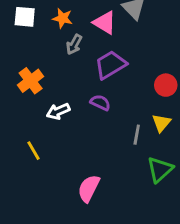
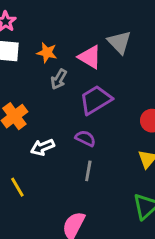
gray line: (137, 135) -> (88, 171), moved

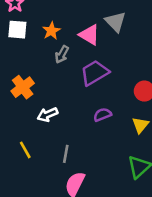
orange star: (47, 53) -> (51, 31), turned 30
purple semicircle: (85, 138) -> (102, 115), moved, turned -48
gray line: (88, 171) -> (66, 154), moved

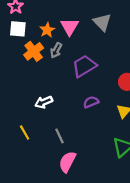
pink triangle: (89, 35) -> (70, 27), moved, turned 30
orange cross: (23, 87) -> (34, 51), moved
gray line: (66, 154) -> (59, 136), turned -35

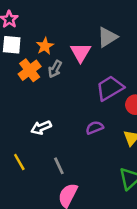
gray triangle: (102, 22) -> (107, 37), turned 42
pink triangle: (70, 27) -> (81, 52), moved
purple trapezoid: (84, 66) -> (110, 88), moved

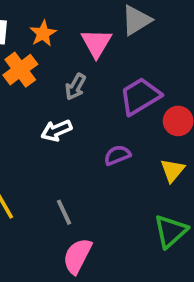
gray arrow: (55, 69) -> (75, 87), moved
white arrow: (41, 128) -> (56, 130), moved

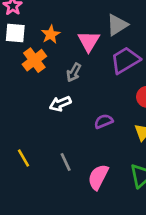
purple trapezoid: (140, 96) -> (125, 60), moved
pink semicircle: (77, 256) -> (98, 177), moved

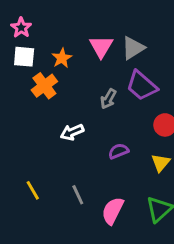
pink triangle: (89, 41) -> (101, 46), moved
purple trapezoid: (125, 60) -> (142, 86), turned -108
gray arrow: (74, 72) -> (108, 99), moved

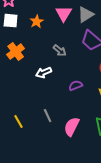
orange cross: (44, 86) -> (16, 52), moved
gray arrow: (108, 99) -> (60, 51), moved, turned -80
yellow line: (33, 190) -> (19, 122), moved

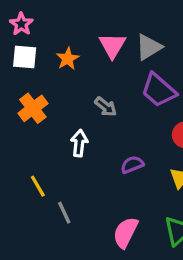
white arrow: (44, 73) -> (79, 143), turned 119
gray line: (48, 116) -> (64, 213), moved
yellow line: (19, 122) -> (38, 186), moved

